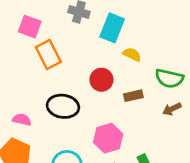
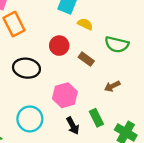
brown rectangle: (133, 96) -> (86, 59), turned 49
brown arrow: (172, 109) -> (112, 86), moved

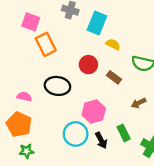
cyan circle: (30, 119) -> (76, 134), moved

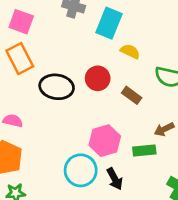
orange rectangle: (46, 44) -> (20, 59), moved
black ellipse: (57, 86) -> (57, 87), moved
green rectangle: (124, 133) -> (144, 150), moved, turned -70

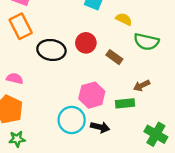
yellow semicircle: (130, 51) -> (124, 19), moved
black arrow: (115, 179) -> (100, 127), turned -48

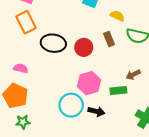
red circle: (86, 43) -> (84, 47), moved
brown rectangle: (114, 57) -> (109, 39), moved, turned 32

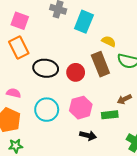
brown rectangle: (109, 39) -> (100, 64), size x1.6
cyan circle: (71, 105) -> (47, 110), moved

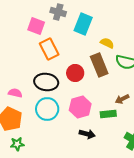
pink square: (20, 21) -> (36, 26), moved
orange rectangle: (19, 48) -> (49, 49), moved
black ellipse: (46, 68) -> (46, 82), moved

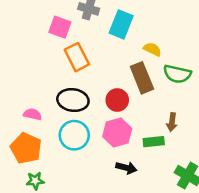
red circle: (75, 73) -> (117, 100), moved
brown arrow: (122, 99) -> (172, 122), turned -56

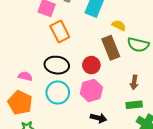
green rectangle: (154, 142) -> (134, 105), moved

